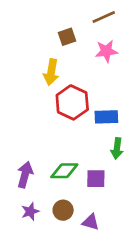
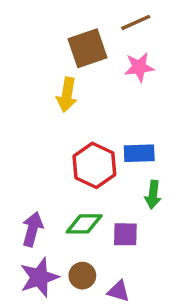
brown square: (67, 37) -> (88, 48), size x1.6
red hexagon: (72, 102) -> (94, 165), moved
purple star: (30, 211) -> (39, 277), size x1.6

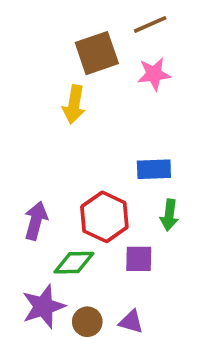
red hexagon: (94, 165) -> (104, 217), moved
green diamond: (84, 224) -> (74, 263), moved
purple arrow: (32, 229) -> (36, 221), moved
brown circle: (82, 276) -> (87, 322), moved

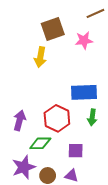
brown line: (150, 24) -> (95, 13), moved
blue rectangle: (154, 169) -> (84, 92), size x1.4
purple square: (139, 259) -> (76, 151), moved

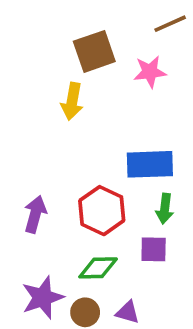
green diamond: (40, 143) -> (98, 268), moved
purple square: (76, 151) -> (154, 249), moved

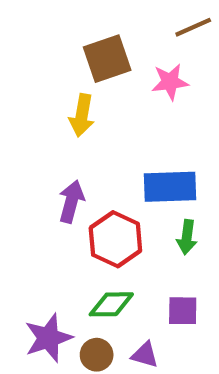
purple arrow: (35, 214) -> (71, 201), moved
purple square: (154, 249) -> (183, 311), moved

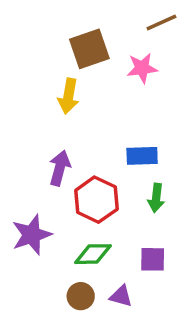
blue rectangle: (170, 187) -> (142, 156), size x0.7
purple star: (48, 338) -> (32, 235), moved

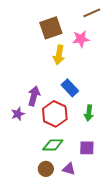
yellow arrow: (68, 96) -> (59, 55), moved
blue rectangle: (142, 156) -> (70, 88), moved, turned 48
purple star: (32, 235) -> (18, 114), moved, size x0.6

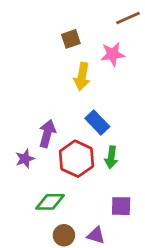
brown square: (51, 28) -> (71, 39), size x0.6
green arrow: (89, 113) -> (111, 157), moved
green diamond: (53, 145) -> (50, 202), moved

